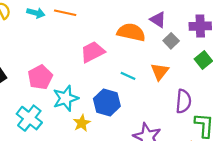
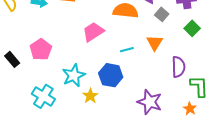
cyan line: (128, 76) -> (127, 50), turned -32
pink pentagon: (40, 77) -> (41, 49), moved

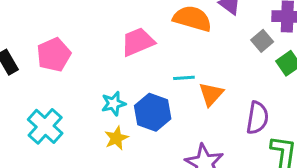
gray square: (162, 14) -> (262, 41), moved
orange triangle: (155, 43) -> (211, 94), moved
cyan star: (74, 75) -> (114, 104), moved, size x0.7

